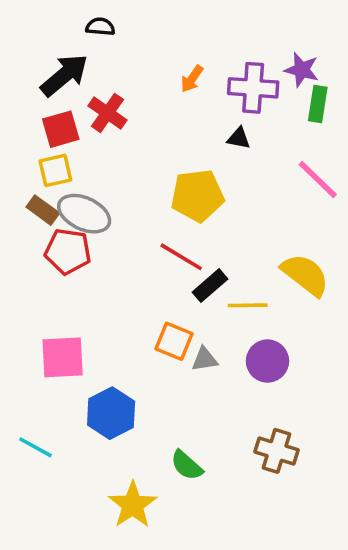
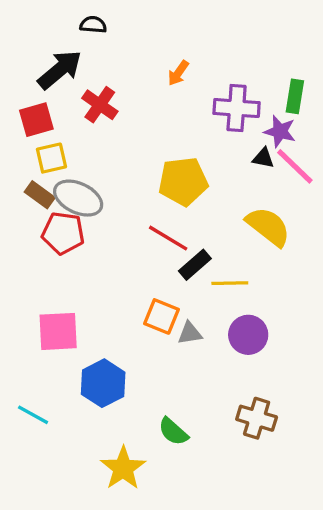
purple star: (302, 70) -> (280, 131), moved
purple cross: (253, 88) -> (237, 108), moved
red square: (61, 129) -> (36, 120), moved
black triangle: (239, 138) -> (263, 158), moved
yellow semicircle: (305, 275) -> (268, 226), moved

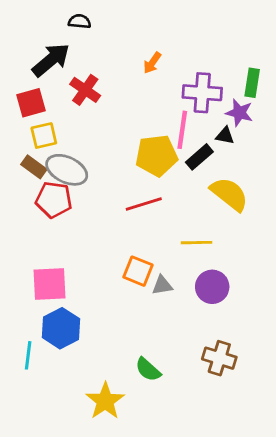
pink line: (295, 166) -> (182, 130), moved, turned 54
red line: (168, 238) -> (144, 204), turned -48
black rectangle: (195, 265) -> (199, 157), moved
blue hexagon: (103, 383) -> (61, 328), moved
cyan line: (33, 415) -> (28, 355), turned 68

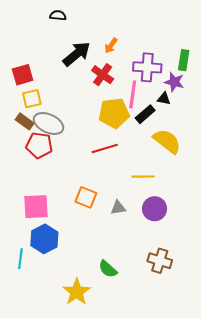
black arrow: (51, 60) -> (77, 54), moved
red cross: (85, 90) -> (103, 75), moved
orange square: (138, 271) -> (86, 197), moved

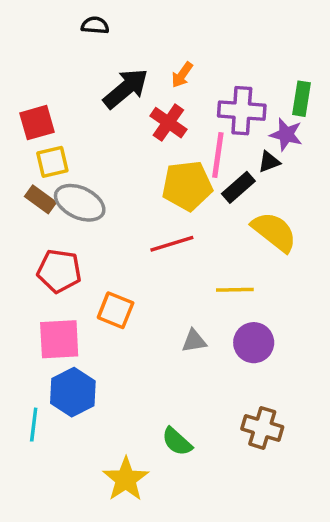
black triangle: (164, 99) -> (269, 162), turned -32
red pentagon: (39, 145) -> (59, 271), moved
orange square: (86, 197) -> (116, 310), moved

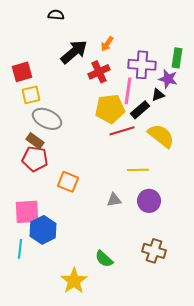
red cross: (168, 123) -> (99, 72), turned 30
brown rectangle: (40, 199) -> (35, 141), moved
red line: (172, 244) -> (122, 131), moved
pink square: (59, 339) -> (27, 212), moved

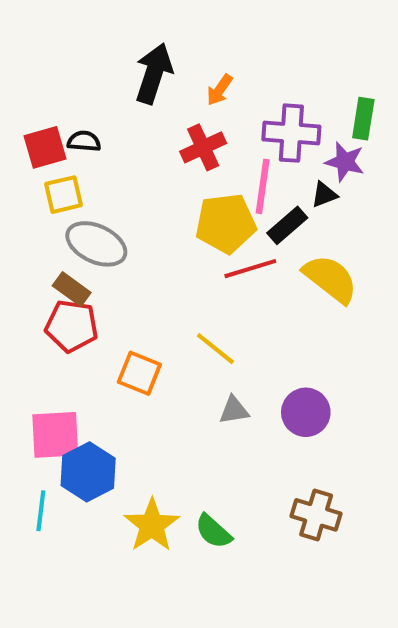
black semicircle: (56, 15) -> (84, 141), moved
black arrow: (74, 52) -> (154, 73), moved, turned -32
yellow line: (138, 170) -> (215, 349), moved, turned 40
yellow star: (74, 281) -> (152, 525), moved

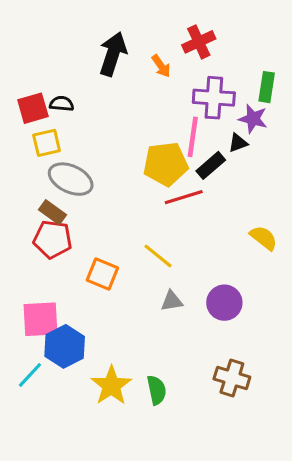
orange arrow: (220, 90) -> (161, 66), turned -70
red cross: (203, 147) -> (199, 42), moved
yellow semicircle: (330, 279) -> (264, 238), moved, size x0.7
cyan line: (41, 511) -> (30, 375), turned 36
green semicircle: (213, 531) -> (157, 390), turned -144

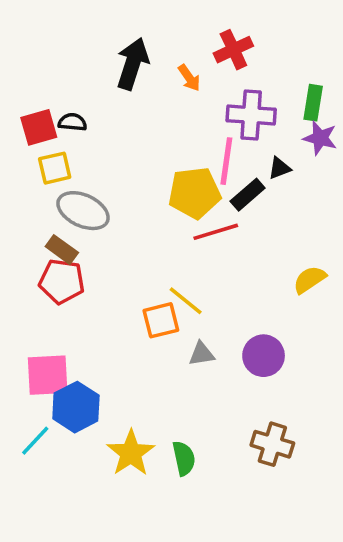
purple star: (253, 119) -> (320, 138), moved
yellow semicircle: (264, 238) -> (310, 280), turned -72
orange square: (102, 274) -> (161, 320), moved, turned -36

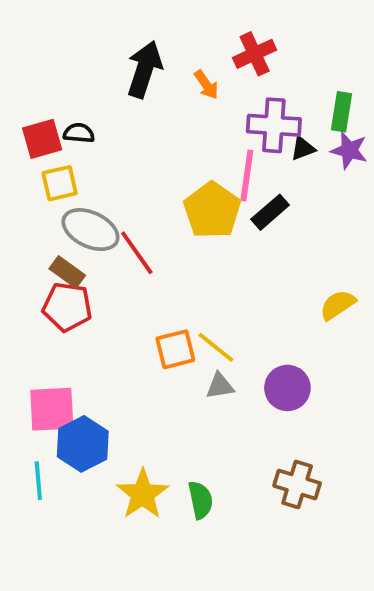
black triangle: (279, 168) -> (303, 148), moved
yellow pentagon: (195, 193) -> (212, 210), turned -30
red line: (216, 232) -> (137, 253), moved, turned 72
yellow line: (186, 301) -> (216, 347), moved
cyan line: (35, 441) -> (38, 481), turned -48

